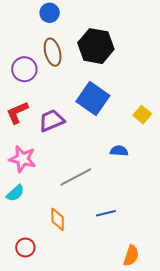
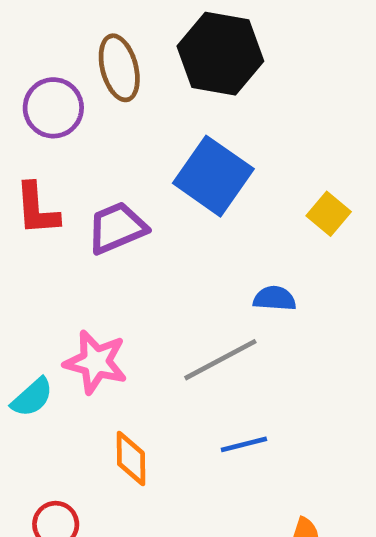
red L-shape: (17, 113) -> (37, 209), turned -70
pink star: (22, 159) -> (96, 362), moved
gray line: (76, 177) -> (220, 360), moved

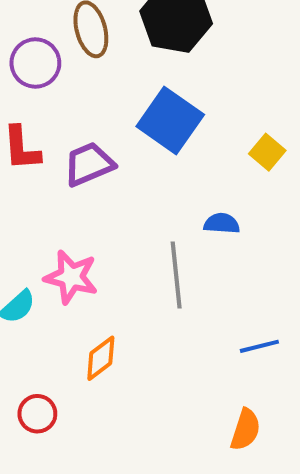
gray line: (220, 360) -> (176, 275), turned -68
blue line: (244, 444) -> (259, 346), moved
orange diamond: (131, 458) -> (101, 358), turned 54

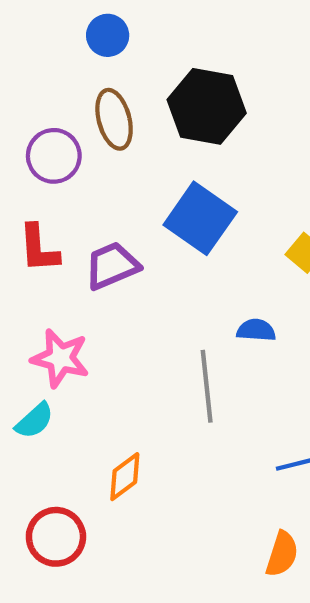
pink star: (71, 277) -> (60, 358), moved
red circle: (37, 414) -> (56, 537), size x1.4

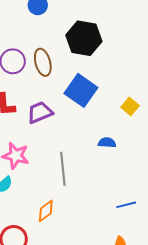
brown ellipse: (114, 119) -> (43, 62), moved
gray line: (207, 386) -> (63, 169), moved

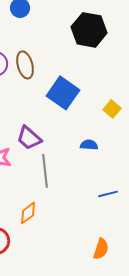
black hexagon: (84, 38) -> (89, 30), moved
purple trapezoid: (40, 113) -> (29, 138), moved, turned -116
blue line: (126, 205) -> (108, 194), moved

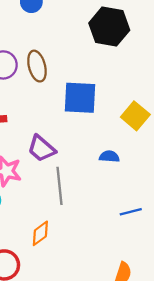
blue square: (63, 93) -> (80, 98), turned -32
yellow square: (112, 109) -> (135, 116), size x1.4

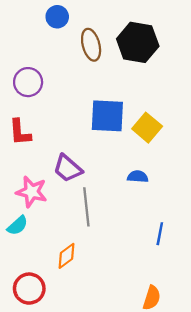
brown ellipse: (37, 66) -> (91, 45), moved
yellow square: (135, 116) -> (147, 128), moved
blue line: (131, 212) -> (160, 234), turned -65

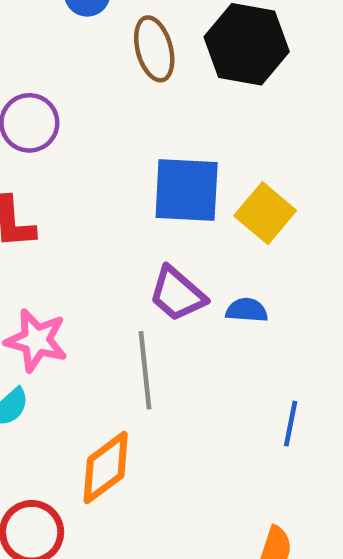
purple trapezoid: (68, 168) -> (177, 294), moved
orange diamond: (67, 256) -> (106, 467), size x1.4

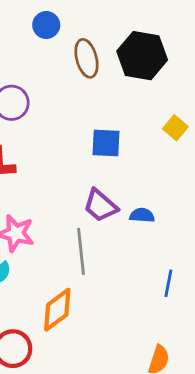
blue square: (187, 190) -> (106, 143), size x0.7
yellow square: (265, 213) -> (175, 128), moved, size x0.7

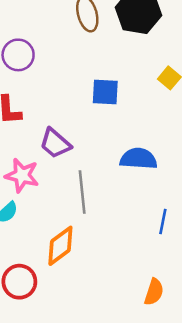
purple trapezoid: (100, 206) -> (55, 143), moved
blue semicircle: (142, 215) -> (139, 159), size x1.6

